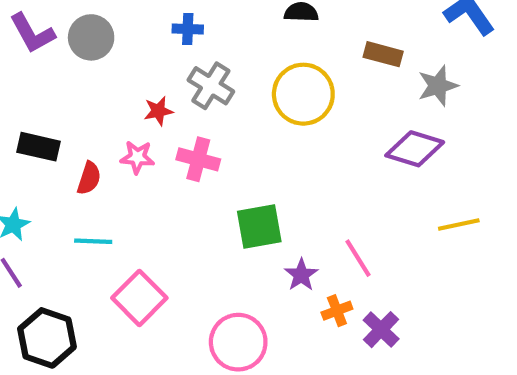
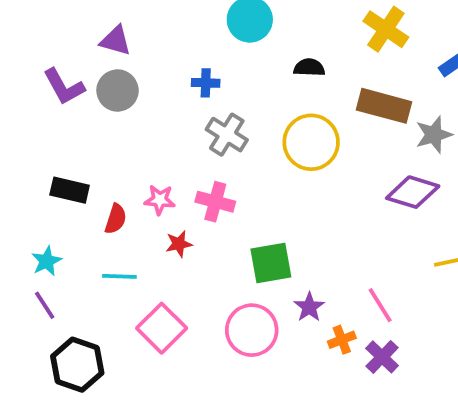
brown rectangle: (383, 54) -> (384, 106), size x1.5
red star: (158, 111) -> (179, 244), moved
pink line: (358, 258) -> (380, 305), moved
pink circle: (238, 342) -> (252, 330), moved

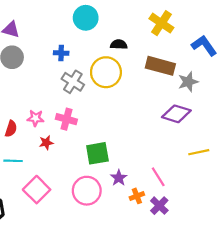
yellow circle: (311, 142) -> (106, 72), moved

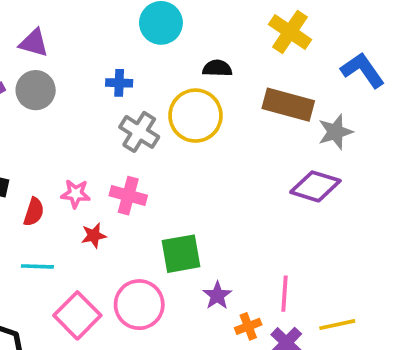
yellow line: (199, 152) -> (337, 325), moved
pink line: (158, 177) -> (285, 294), turned 36
pink circle: (87, 191) -> (139, 305), moved

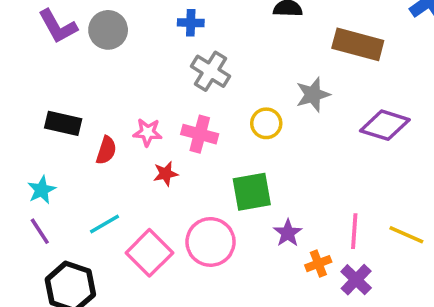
yellow circle: (195, 116) -> (266, 123), moved, size x0.6
gray star: (335, 132) -> (313, 95), moved
cyan line: (37, 266) -> (104, 224), moved, turned -32
yellow line: (337, 325) -> (406, 235), moved, turned 36

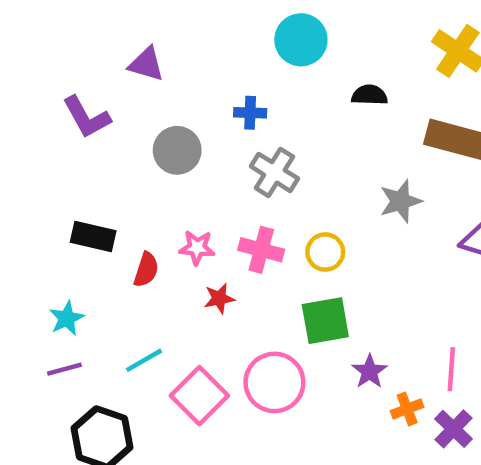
gray circle: (108, 30) -> (177, 150), moved
yellow circle: (266, 123) -> (325, 252), moved
purple line: (40, 231) -> (64, 369), turned -72

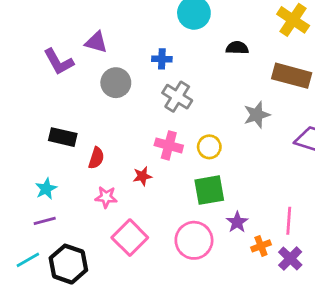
purple triangle: (146, 64) -> (96, 42), moved
pink star: (197, 248) -> (106, 197), moved
cyan line: (144, 360) -> (28, 260), moved
pink circle: (274, 382) -> (194, 240), moved

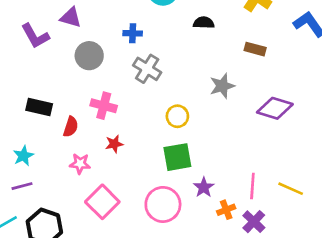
brown rectangle: (292, 76) -> (255, 49), size x0.6
pink cross: (169, 145) -> (104, 106), moved

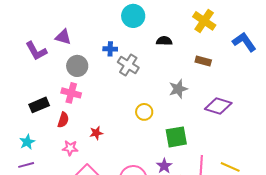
gray cross: (147, 69) -> (128, 65), moved
pink cross: (104, 106) -> (71, 93), moved
black rectangle: (39, 107) -> (39, 105), turned -36
green square: (177, 157) -> (176, 137), moved

